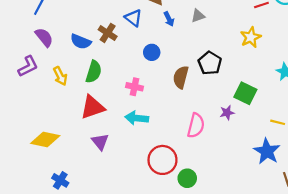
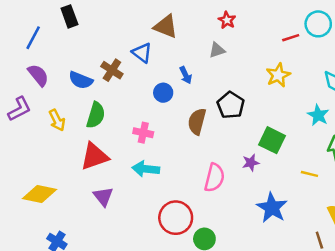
blue arrow: (169, 19) -> (186, 75), moved
blue star: (267, 151) -> (272, 208), moved

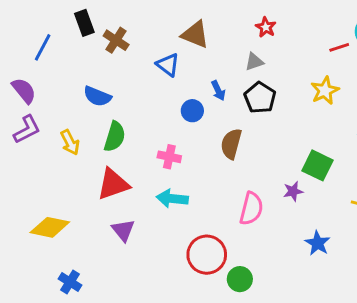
brown cross: (112, 70) -> (116, 40), moved
purple semicircle: (38, 75) -> (24, 91), moved
black pentagon: (231, 105) -> (260, 98), moved
blue star: (272, 208) -> (318, 243), size x0.7

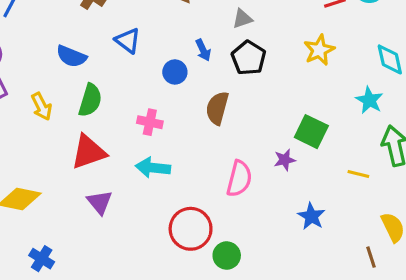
blue triangle: (168, 65) -> (128, 41), moved

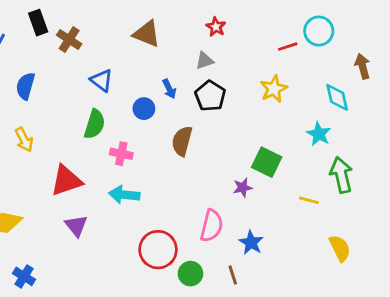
blue semicircle: (71, 56) -> (25, 86), moved, turned 84
green semicircle: (90, 100) -> (95, 124), moved
pink semicircle: (239, 179) -> (212, 226), moved
blue star: (311, 216) -> (251, 243), moved
brown line: (371, 257) -> (233, 275), moved

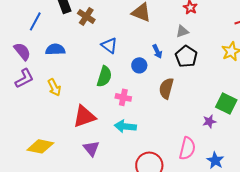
blue semicircle: (25, 86) -> (55, 49), turned 72

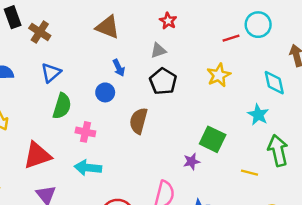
blue triangle: (109, 45) -> (51, 73), moved, turned 42
blue arrow: (157, 51) -> (119, 68), moved

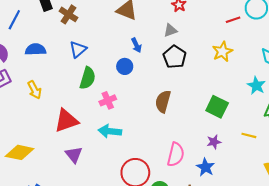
brown semicircle: (138, 121) -> (163, 101), moved
pink cross: (85, 132) -> (108, 100), turned -35
purple star: (192, 162) -> (214, 142), moved

